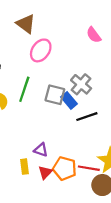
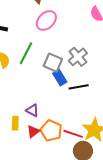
blue rectangle: (69, 100) -> (60, 78), moved

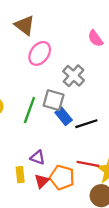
green line: (26, 53) -> (29, 110), moved
gray cross: (78, 57) -> (74, 76), moved
red line: (73, 134) -> (88, 164), moved

